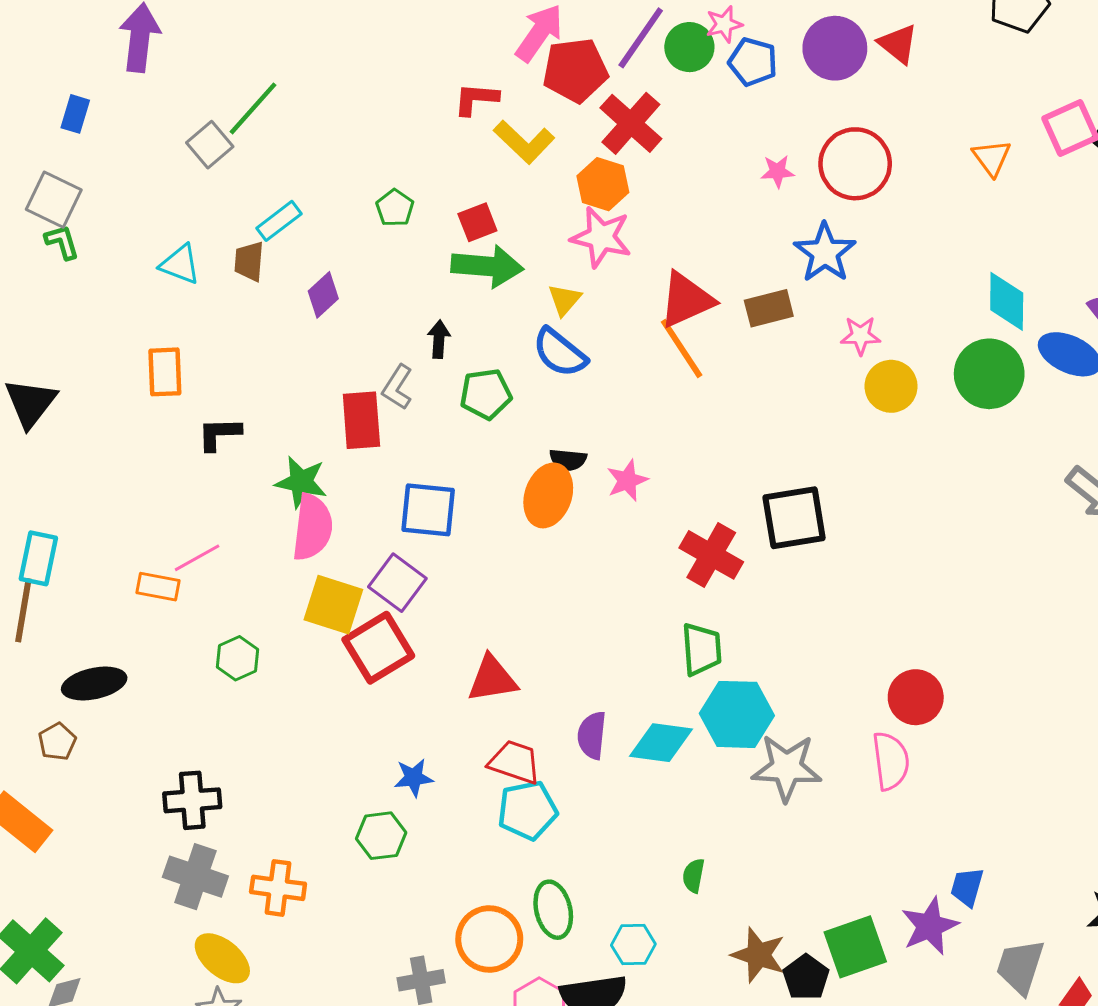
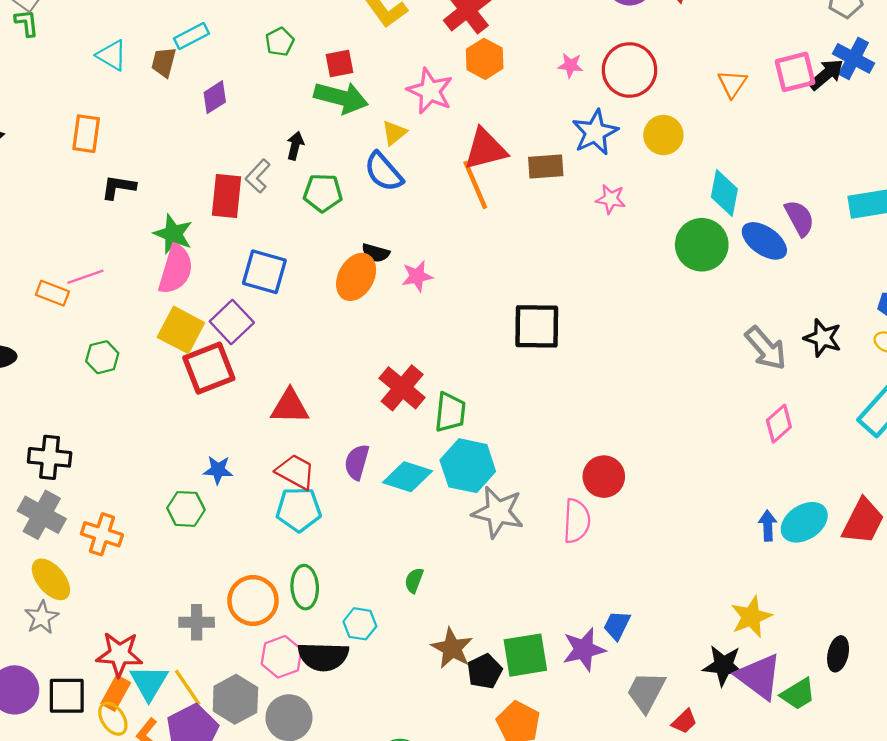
orange hexagon: (603, 184) -> (485, 59), moved
yellow circle: (891, 386) -> (663, 135), moved
red cross: (711, 555) -> (402, 388), moved

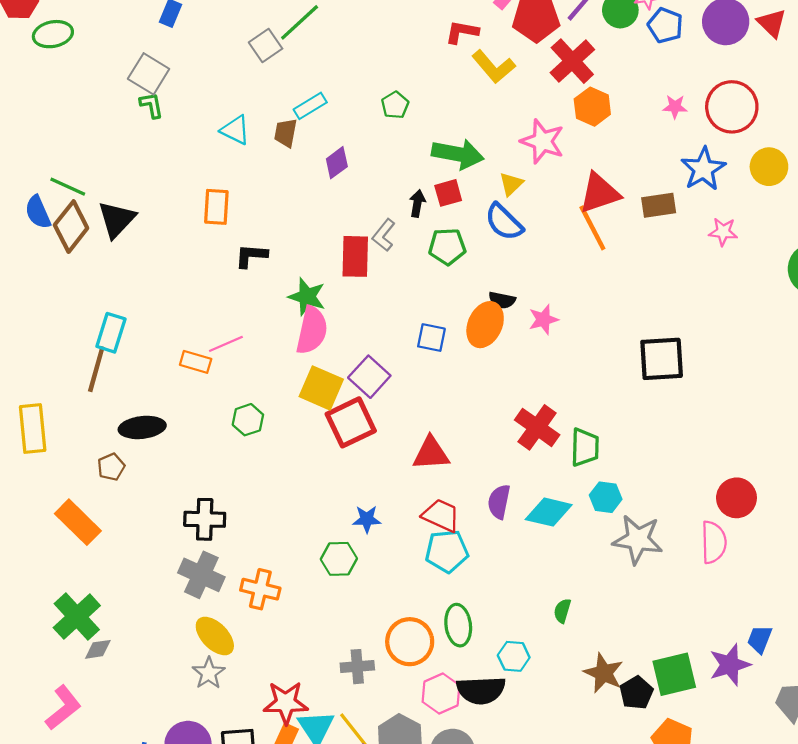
red square: (340, 63) -> (448, 193), moved
blue square: (264, 272) -> (431, 338), moved, size x0.7
cyan hexagon: (468, 466) -> (606, 497), size x0.6

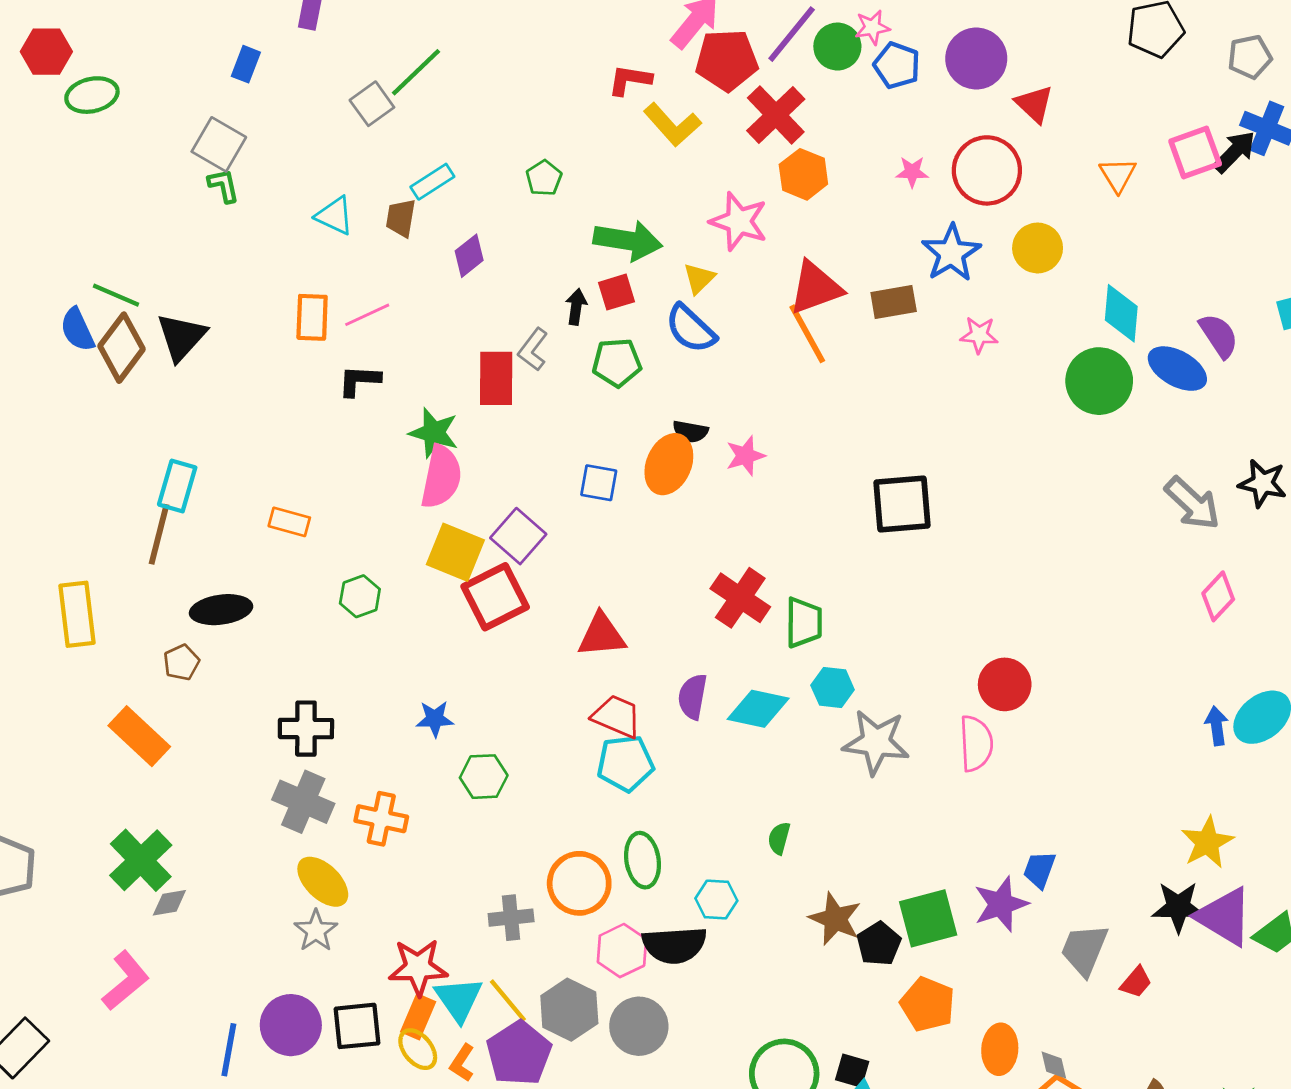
red triangle: (772, 23) -> (1034, 104), moved
pink line: (226, 344) -> (367, 315), moved
blue star: (367, 519) -> (435, 719), moved

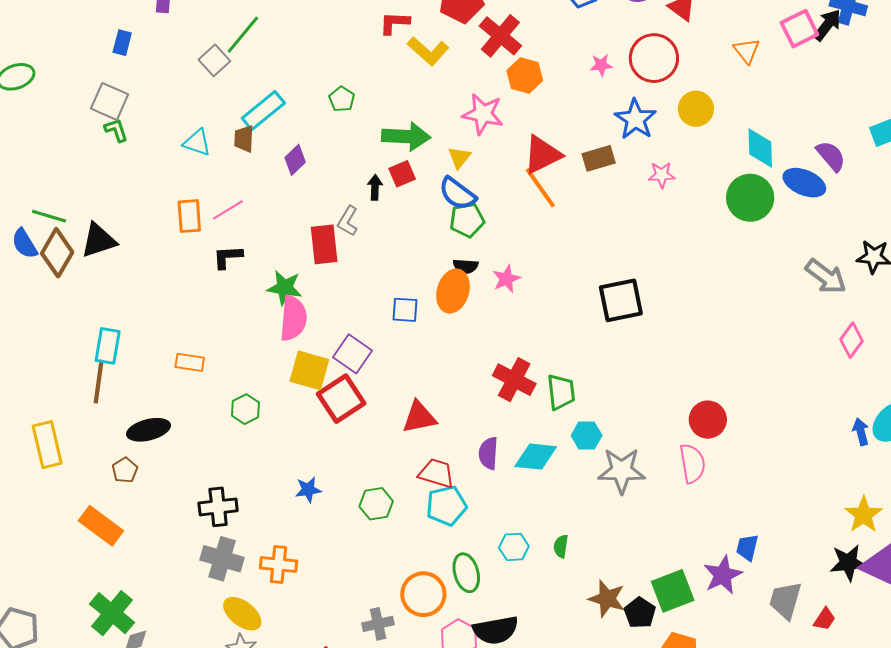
cyan rectangle: (432, 182) -> (263, 111), size x1.4
black triangle: (181, 337) -> (99, 240), turned 36
green pentagon: (617, 363) -> (467, 220), moved
green hexagon: (484, 777) -> (376, 504), moved
cyan hexagon: (716, 899) -> (514, 547), moved

